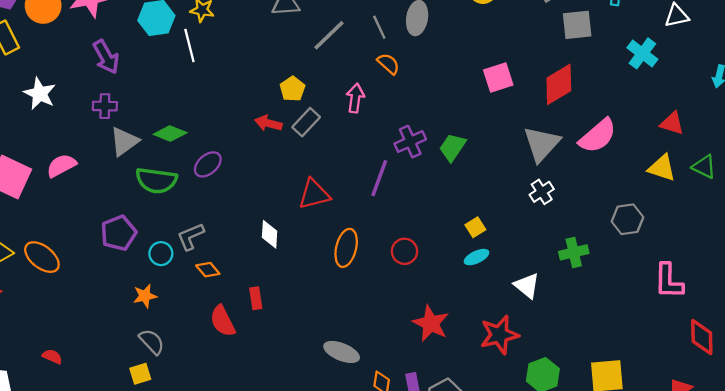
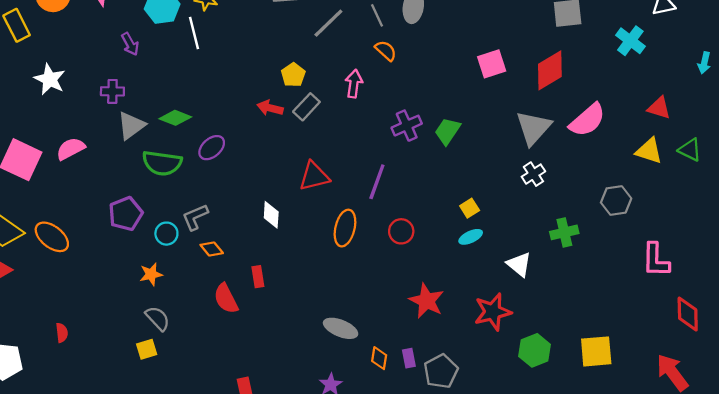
purple arrow: (106, 57) -> (130, 44), moved, size x0.7
purple line: (379, 178) -> (377, 182), moved
red semicircle: (52, 357) -> (62, 333), turned 60

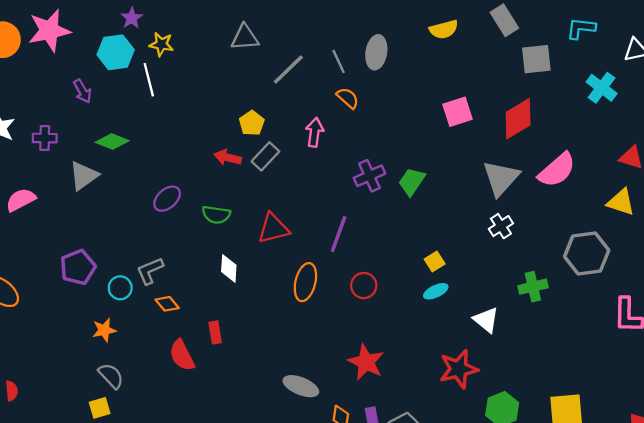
purple cross: (112, 91) -> (45, 138), moved
green diamond: (175, 118) -> (112, 141), moved
green semicircle: (162, 163) -> (216, 215), moved, size x0.7
gray hexagon: (616, 200) -> (587, 254), size x1.4
red star: (427, 301) -> (366, 362), moved

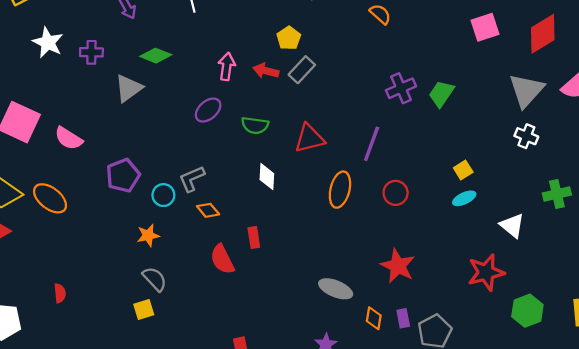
pink arrow: (315, 132) -> (227, 66), moved
pink semicircle: (21, 200) -> (69, 138), moved, turned -120
white cross: (501, 226) -> (526, 136), turned -35

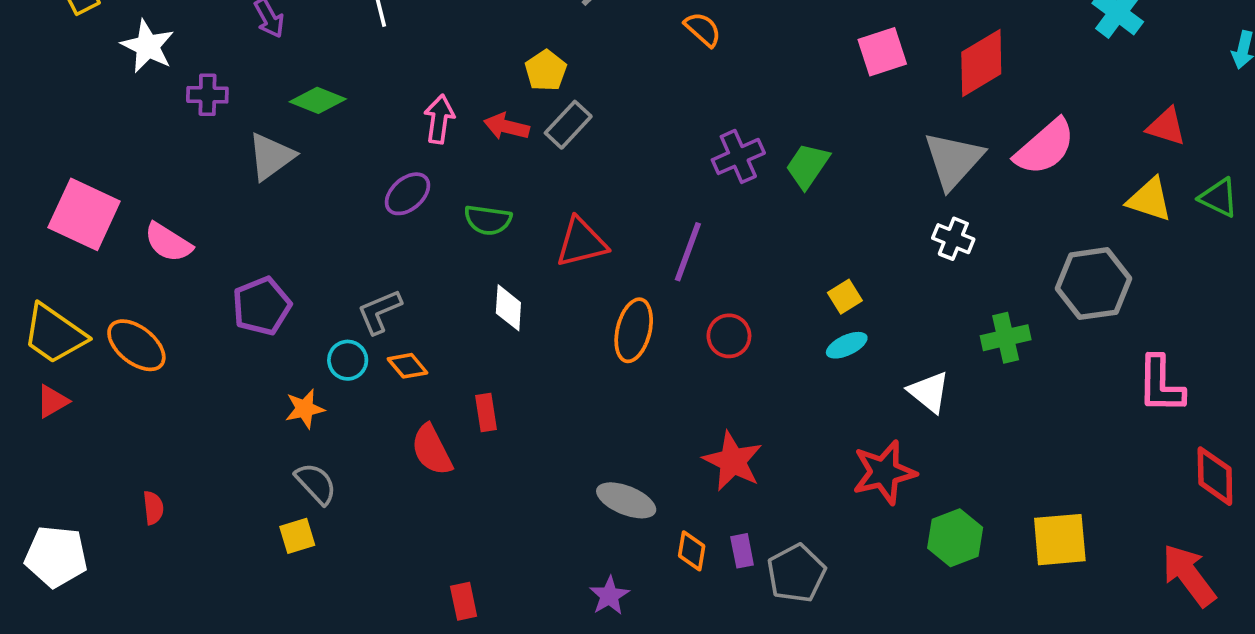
white star: (48, 42) -> (148, 46), moved
cyan circle: (163, 195) -> (348, 360), moved

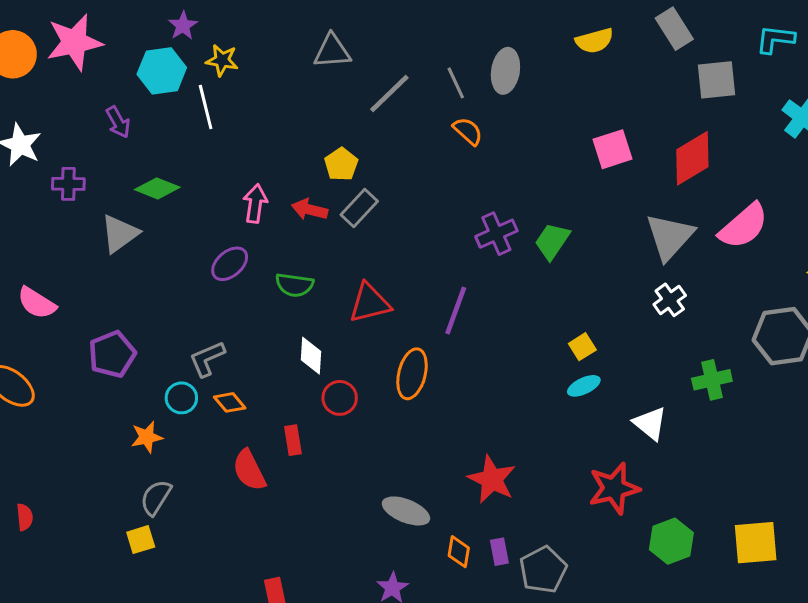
white cross: (953, 239) -> (670, 300), turned 32
red circle: (729, 336) -> (340, 398), moved
gray semicircle: (316, 484) -> (156, 497), turned -105

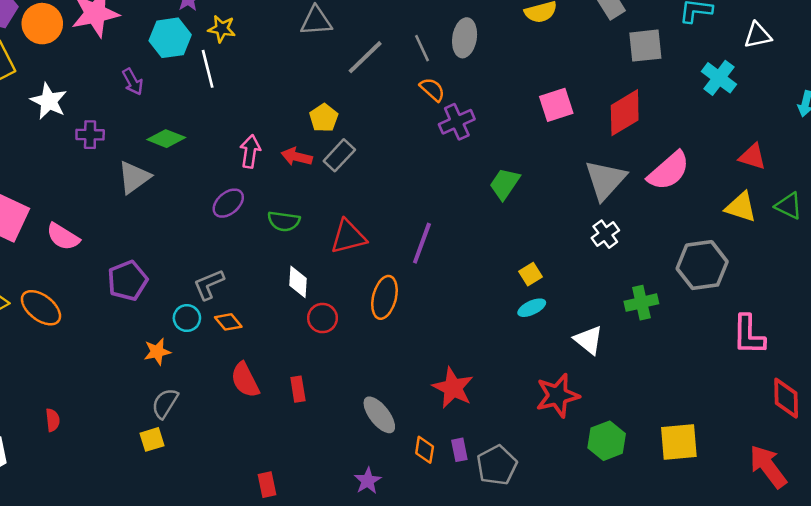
purple cross: (496, 234) -> (457, 122), moved
red rectangle: (293, 440) -> (298, 389), moved
gray ellipse: (406, 511) -> (379, 415), turned 30

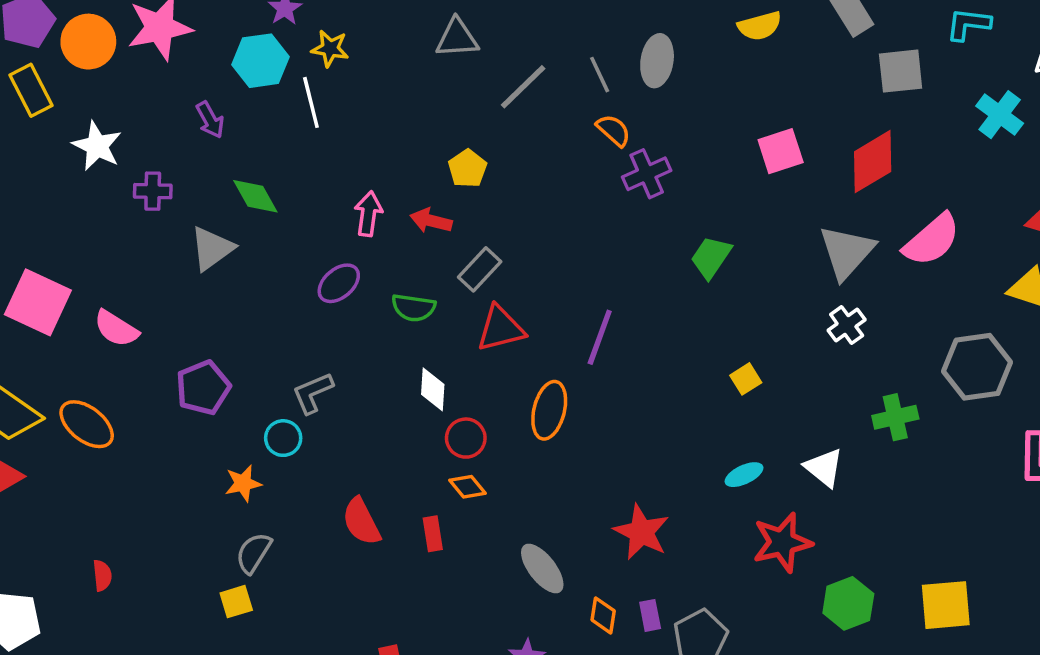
green diamond: (166, 139) -> (255, 196), turned 39
gray rectangle: (339, 155) -> (480, 269), moved
cyan ellipse: (532, 308) -> (744, 475), moved
orange diamond: (228, 322) -> (467, 487), moved

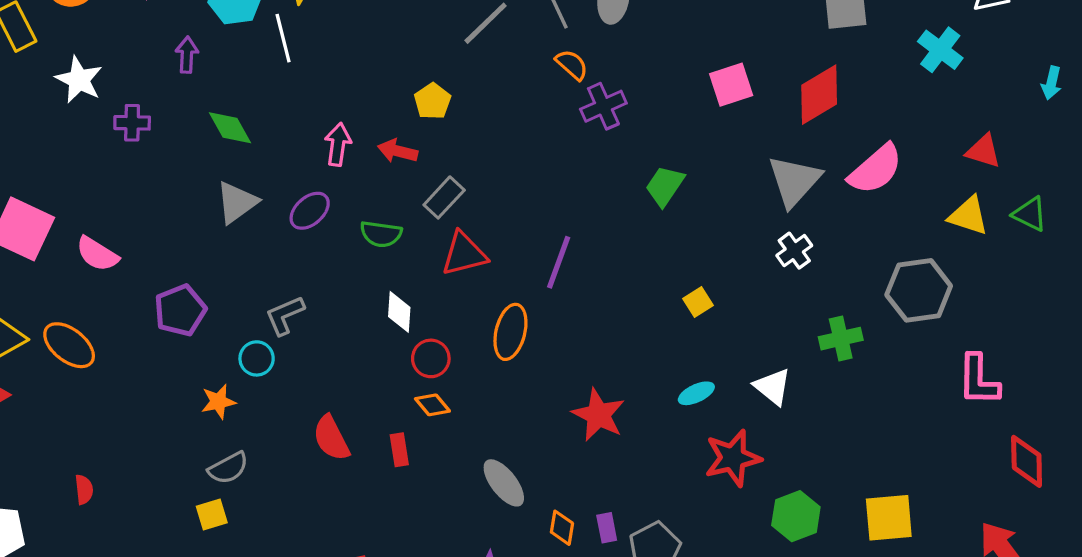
purple arrow: (210, 120) -> (187, 55), turned -148
gray triangle: (212, 249) -> (237, 202), moved
red star: (641, 532) -> (598, 415), moved
gray semicircle: (254, 553) -> (228, 468), turned -150

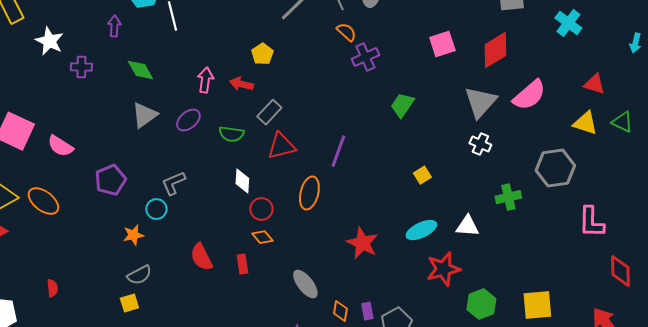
white cross: (794, 251) -> (480, 144), turned -30
white triangle: (773, 387) -> (467, 226), turned -35
cyan ellipse: (696, 393) -> (421, 230), size x1.4

